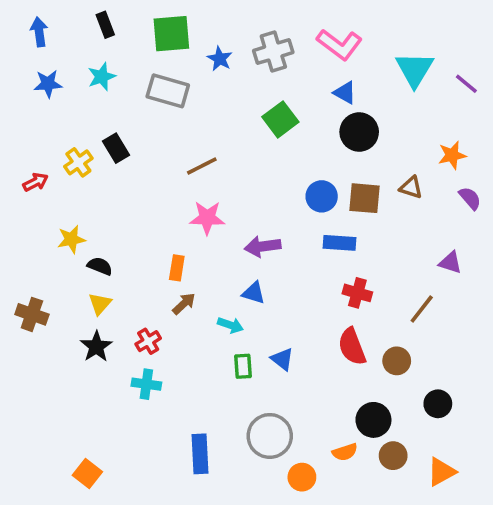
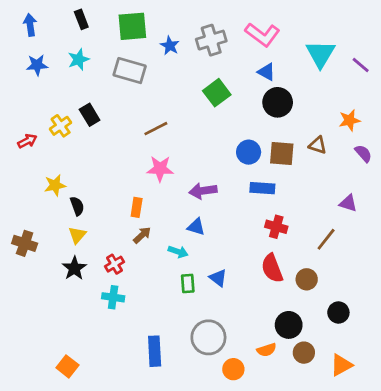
black semicircle: (100, 266) -> (77, 206), turned 48

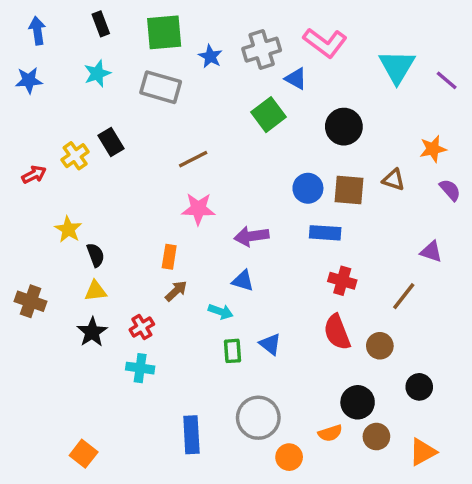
blue star: (37, 65) -> (29, 80), moved
blue triangle: (267, 72) -> (296, 79), moved
yellow star: (55, 185) -> (68, 229), turned -30
yellow triangle: (77, 235) -> (96, 291), turned 42

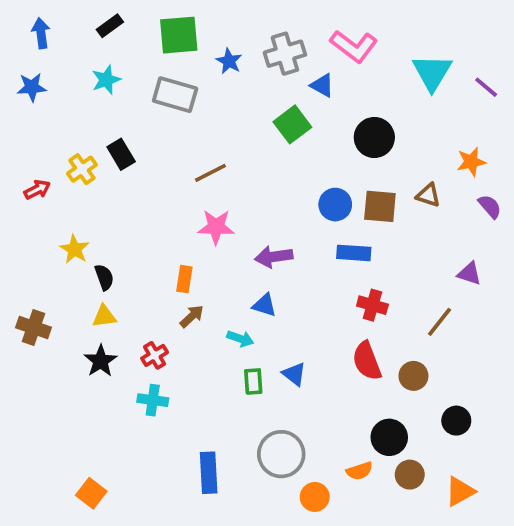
black rectangle: (101, 24) -> (110, 26), turned 75

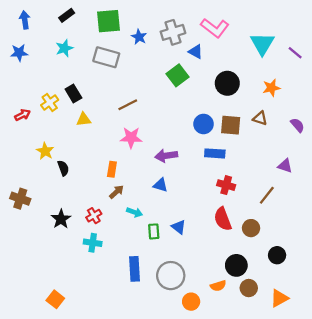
orange star: (471, 162) -> (271, 88), moved
yellow triangle: (104, 316) -> (84, 119), moved
cyan arrow: (240, 339) -> (135, 212), moved
blue rectangle: (209, 473) -> (135, 269), moved

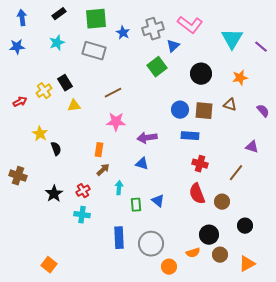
blue triangle: (196, 52) -> (173, 46), turned 48
cyan arrow: (135, 212) -> (119, 188), turned -104

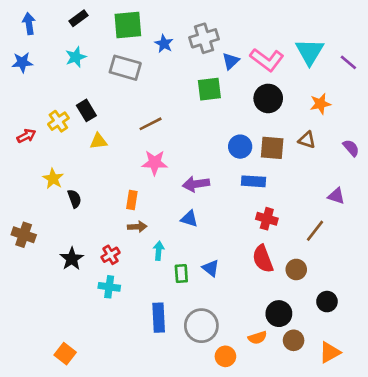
pink L-shape: (190, 25) -> (267, 60), moved
green square: (157, 67) -> (209, 89), turned 30
brown arrow: (103, 170) -> (137, 227), turned 40

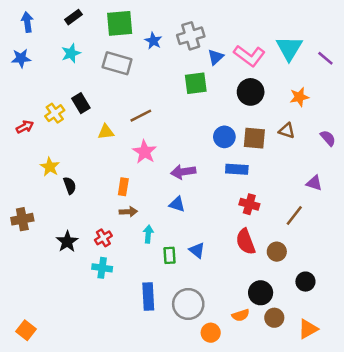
yellow triangle: (98, 141) -> (106, 132), moved
pink star: (155, 163) -> (145, 152), turned 30
brown cross: (24, 235) -> (22, 219), turned -30
orange square: (65, 354) -> (26, 330), moved

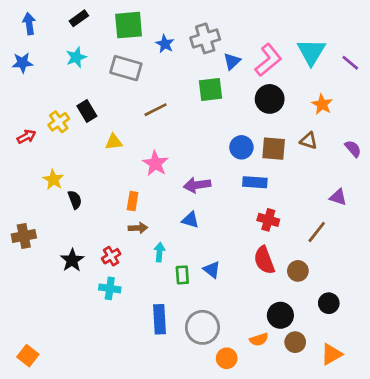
pink L-shape: (249, 56) -> (268, 60), turned -76
orange star: (299, 97) -> (322, 104), turned -30
brown line: (141, 116) -> (155, 110), moved

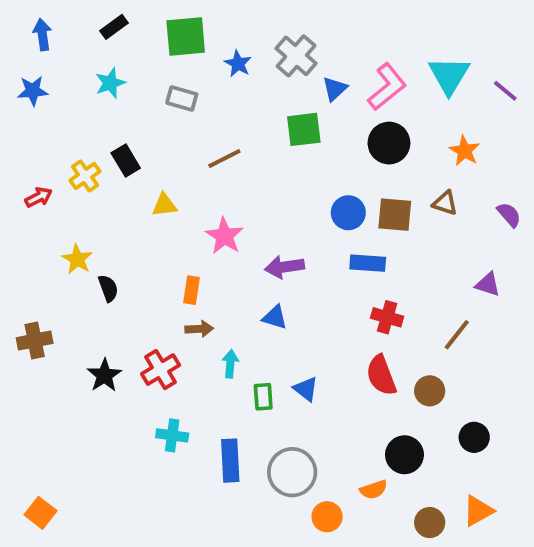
gray cross: (205, 38) -> (296, 56), turned -32
gray rectangle: (126, 68) -> (182, 98), size x0.7
red cross: (111, 256) -> (161, 370), size x1.4
cyan cross: (110, 288) -> (172, 435), moved
brown circle: (295, 342) -> (430, 523), moved

